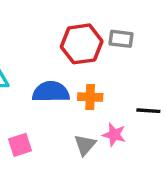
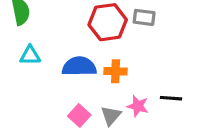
black line: (148, 111) -> (171, 98), moved
pink square: (20, 145) -> (79, 116), moved, turned -30

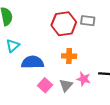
cyan triangle: (30, 55) -> (13, 46), turned -40
blue semicircle: (79, 66) -> (33, 62), moved

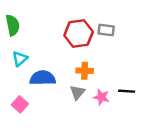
pink square: (45, 85) -> (20, 104), moved
gray triangle: (66, 85) -> (77, 92), moved

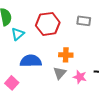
red hexagon: (79, 34) -> (48, 24), moved
cyan triangle: (20, 59) -> (18, 34), moved

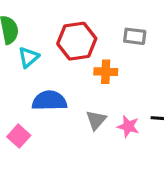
orange cross: (66, 55) -> (106, 72), moved

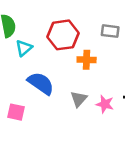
blue semicircle: (49, 101) -> (41, 83), turned 36
pink square: (19, 136) -> (16, 112), turned -30

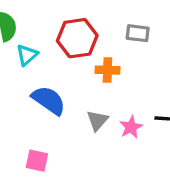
pink star: (105, 104) -> (131, 127), turned 30
pink square: (16, 112) -> (37, 161), moved

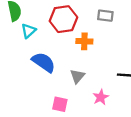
pink star: (131, 127) -> (101, 97), moved
pink square: (37, 161) -> (60, 104), moved

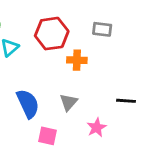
blue semicircle: (44, 62) -> (28, 104), moved, turned 30

